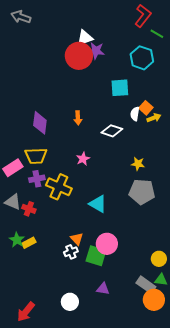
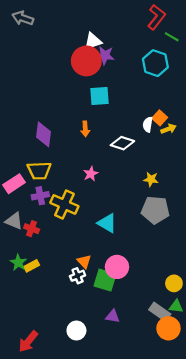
cyan square: (120, 88) -> (99, 96), moved

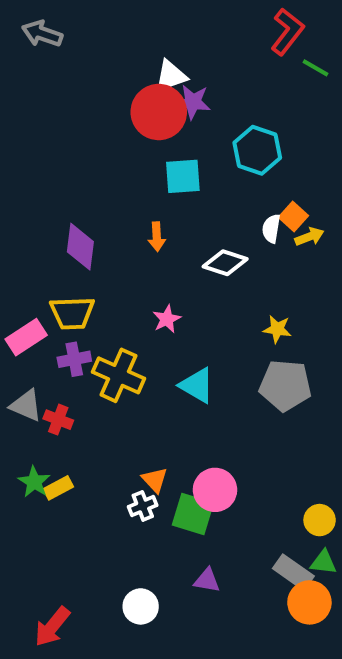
cyan hexagon: (155, 63) -> (257, 150), moved
cyan triangle: (107, 223) -> (197, 385), moved

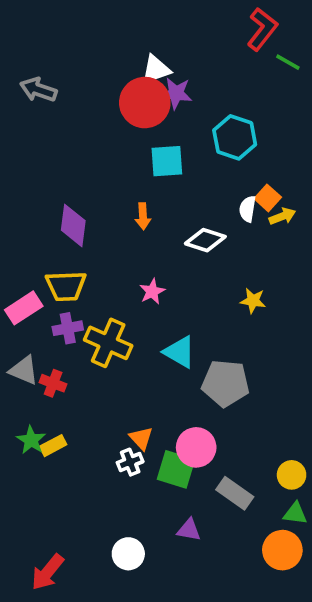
gray arrow: (42, 34) -> (38, 90), moved
gray pentagon: (285, 385) -> (226, 383), moved
gray rectangle: (293, 572) -> (235, 493), moved

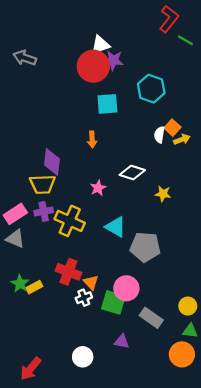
purple diamond: (73, 225) -> (52, 162), moved
white diamond: (205, 240) -> (132, 172), moved
pink rectangle: (24, 308) -> (15, 214), moved
red cross: (53, 383) -> (68, 272), moved, size x1.5

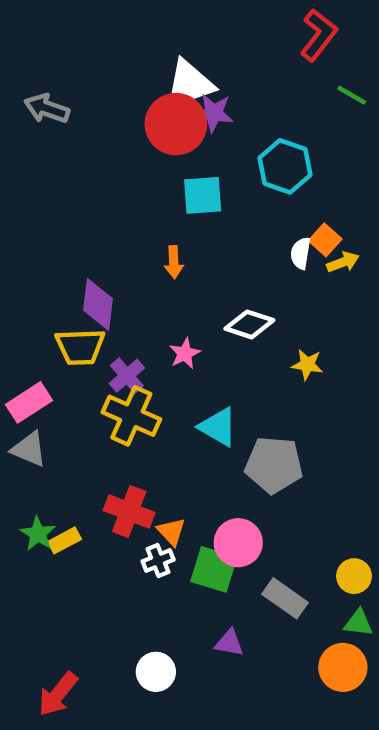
green line: (185, 40) -> (352, 95), moved
white triangle: (100, 45) -> (189, 84), size x1.4
purple cross: (44, 211) -> (127, 376), moved, turned -30

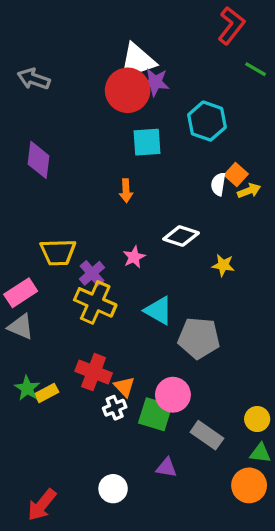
purple diamond: (98, 304) -> (39, 160), moved

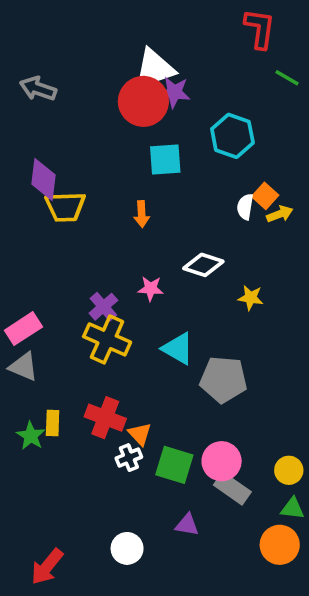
red L-shape: (231, 26) -> (260, 29), turned -30
yellow trapezoid: (58, 252) -> (65, 207), moved
pink star: (134, 257) -> (151, 289), turned 30
yellow rectangle: (47, 393) -> (53, 423), moved, turned -60
pink circle: (173, 395) -> (222, 461), moved

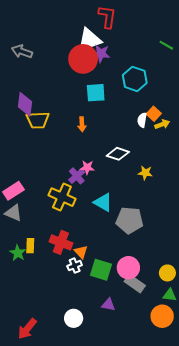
red L-shape: (260, 29) -> (107, 17), moved
purple cross: (103, 307) -> (77, 176), moved

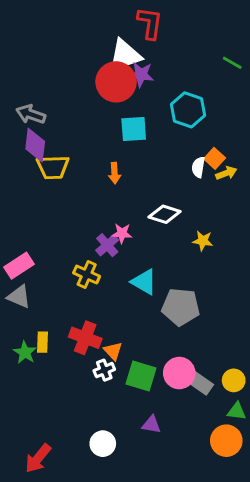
gray arrow: (22, 52) -> (31, 114), moved
yellow cross: (62, 197) -> (87, 275), size x0.7
gray rectangle: (135, 284) -> (198, 382), moved

